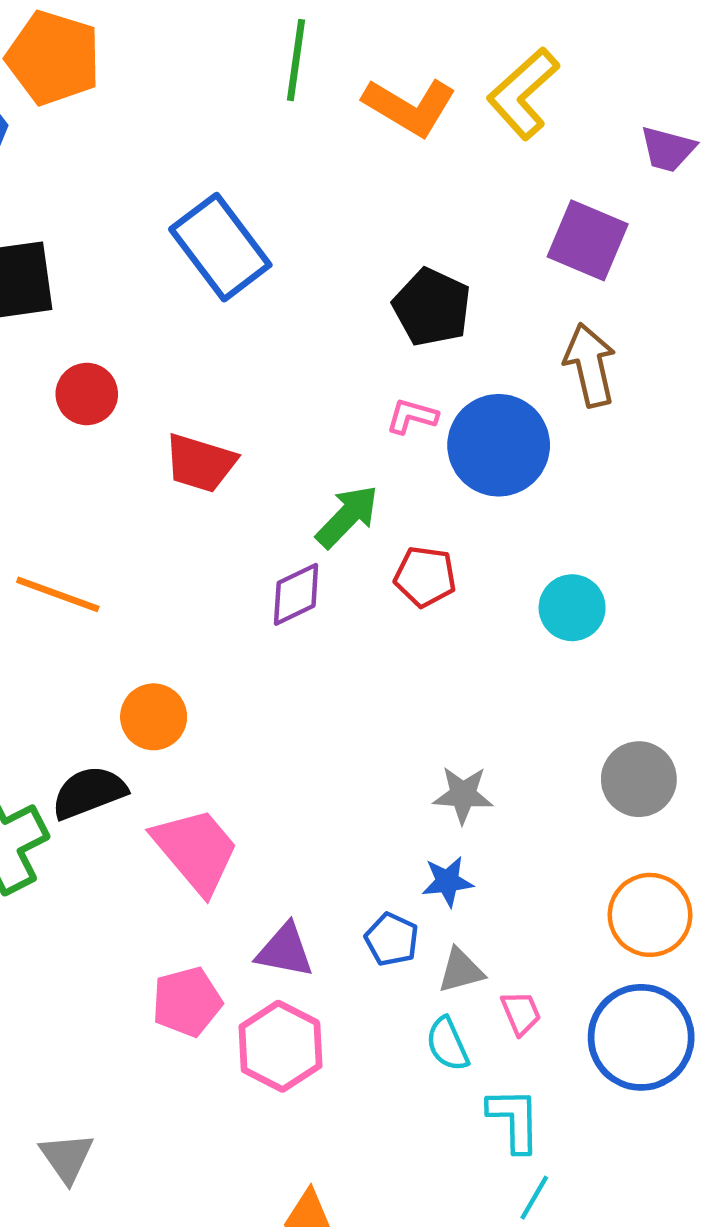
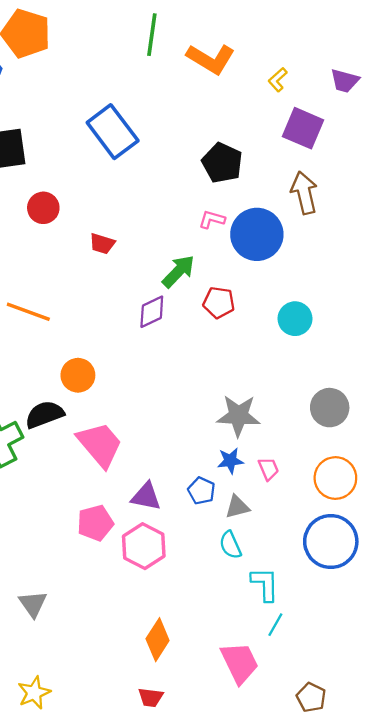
yellow L-shape: (523, 93) -> (278, 80), moved, size x0.5
red trapezoid: (200, 463) -> (102, 244), size x0.7
gray star: (463, 795) -> (238, 416), size x1.4
pink trapezoid: (521, 1013) -> (268, 469), moved

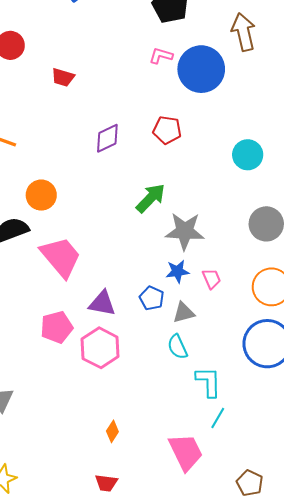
green arrow: (178, 271) -> (151, 198), moved
cyan circle: (295, 319) -> (248, 155), moved
orange diamond: (158, 640) -> (112, 431), size x0.6

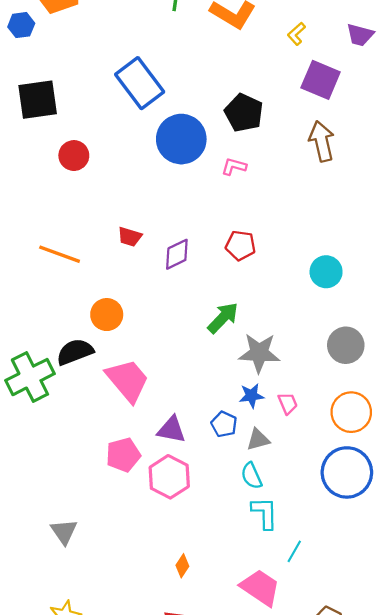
blue circle: (201, 69) -> (181, 139), moved
red trapezoid: (63, 77) -> (130, 237), moved
cyan L-shape: (208, 382) -> (265, 513), moved
pink trapezoid: (186, 452) -> (260, 588), turned -30

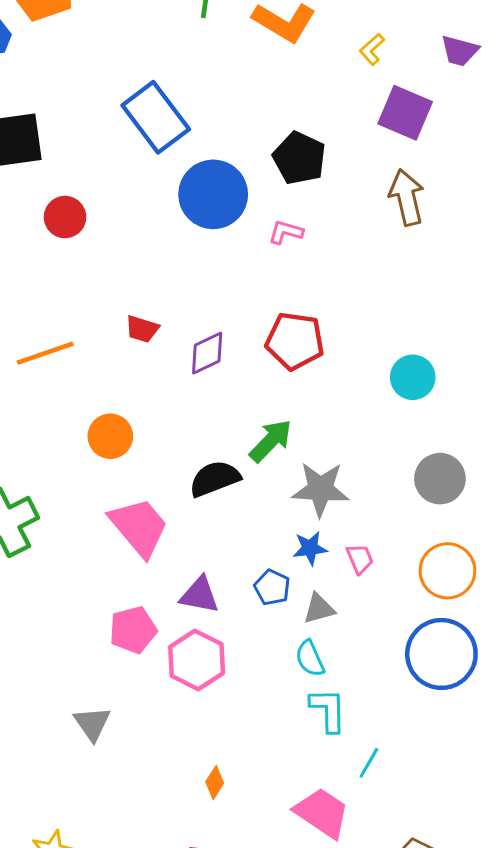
red pentagon: (241, 245) -> (295, 341), size x1.4
orange line: (60, 254) -> (45, 353), turned -39
black semicircle: (75, 352) -> (215, 479), moved
gray triangle: (64, 532) -> (92, 724), moved

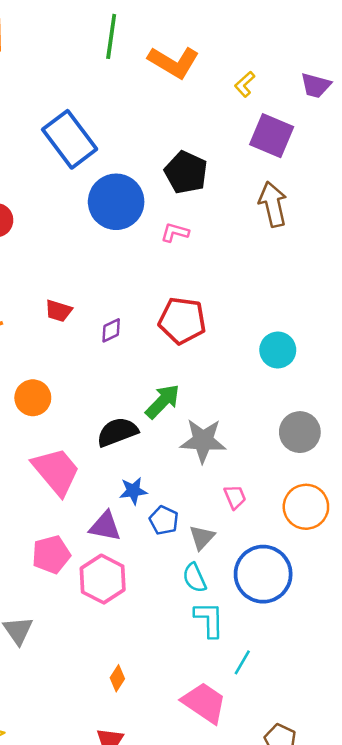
purple diamond: (207, 353) -> (111, 330), size x0.7
blue star: (310, 548) -> (133, 491), moved
gray triangle: (319, 609) -> (202, 537), turned -32
blue circle: (441, 654) -> (263, 574), moved

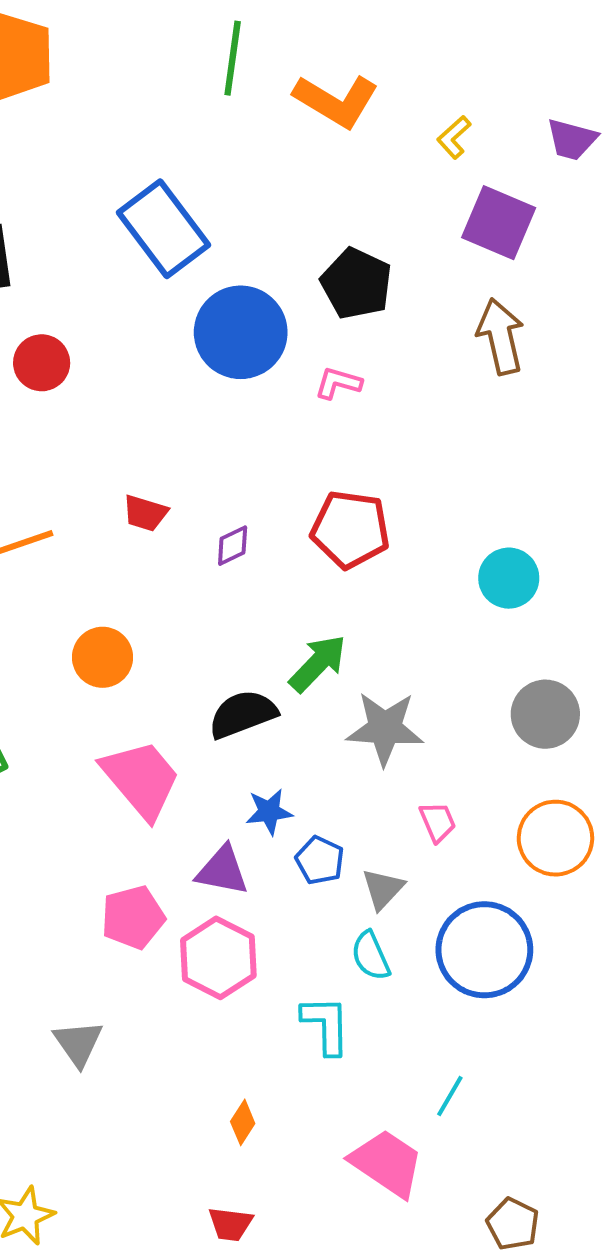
cyan L-shape: (209, 619) -> (326, 1025), moved

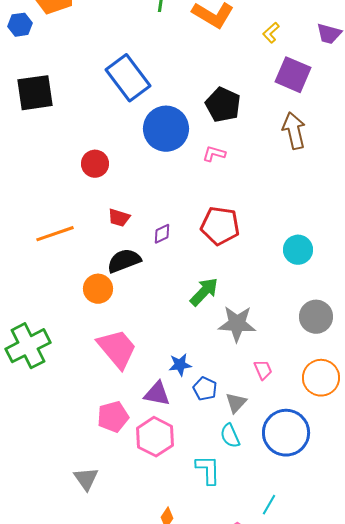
red circle: (42, 363) -> (95, 164), moved
black semicircle: (243, 714) -> (124, 261), moved

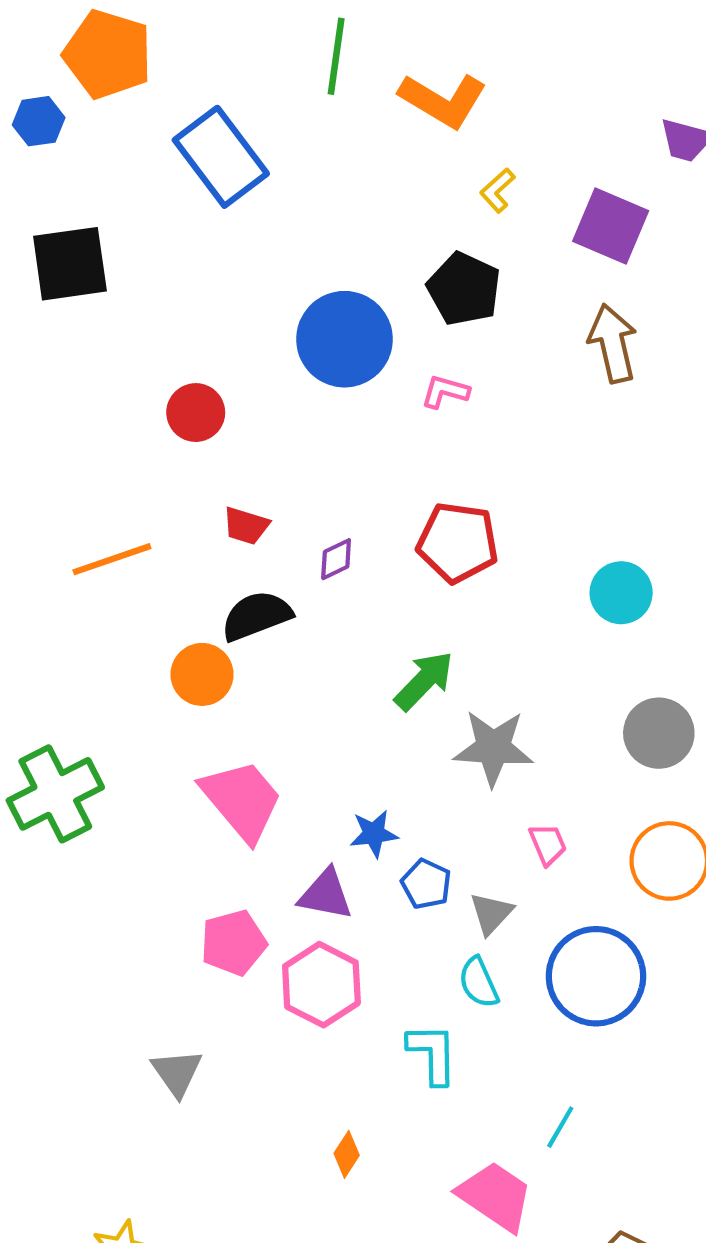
yellow L-shape: (271, 33) -> (497, 190), moved
blue rectangle: (128, 78) -> (221, 157), moved

